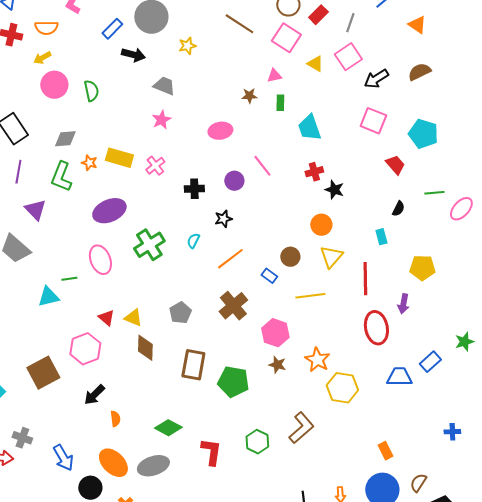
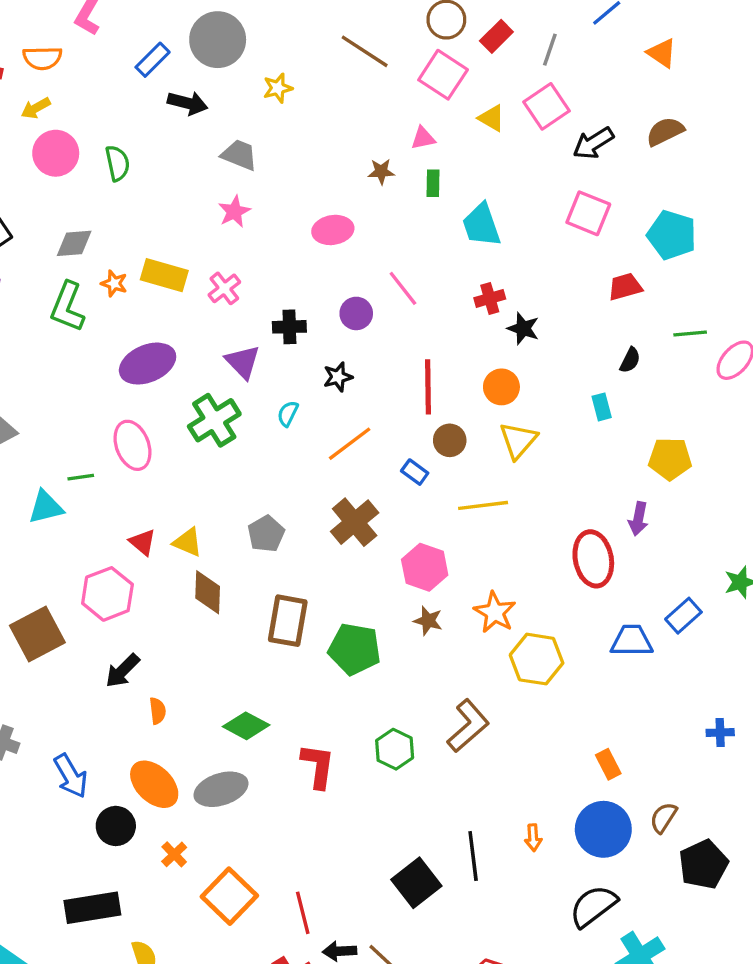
red trapezoid: (395, 165) -> (625, 287), turned -65
purple triangle: (35, 210) -> (243, 362), moved
red line: (365, 279) -> (428, 387), moved

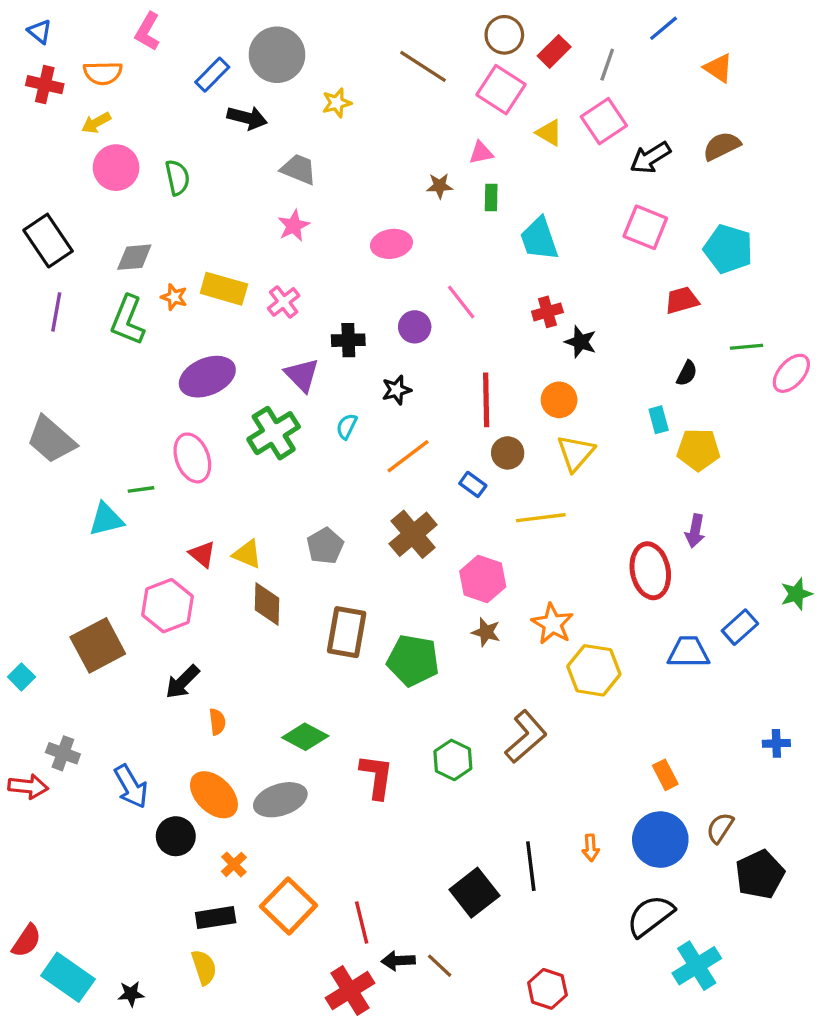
yellow pentagon: (670, 459) -> (698, 450), moved
black rectangle: (92, 908) -> (216, 918), moved, size x0.7

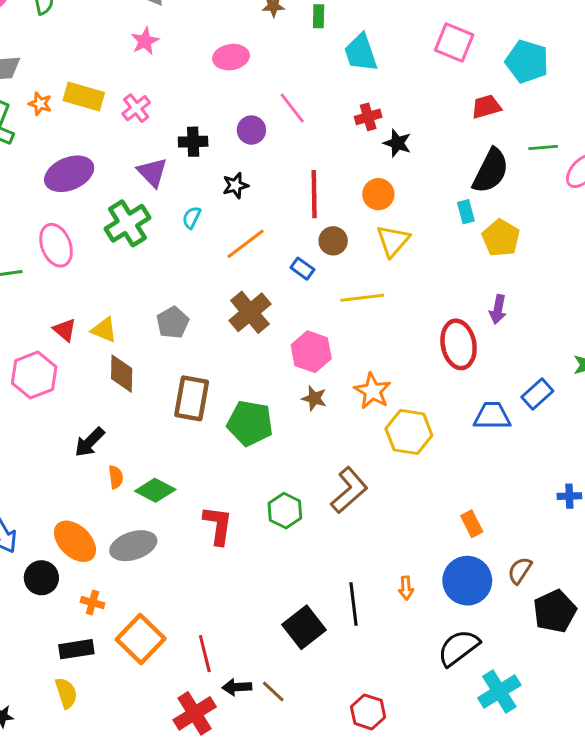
black semicircle: (687, 373) -> (491, 171), size x2.0
yellow pentagon: (698, 450) -> (501, 238), turned 30
black arrow: (182, 682) -> (90, 442), moved
orange semicircle: (217, 722) -> (116, 477), moved
orange cross: (234, 864) -> (92, 603), turned -30

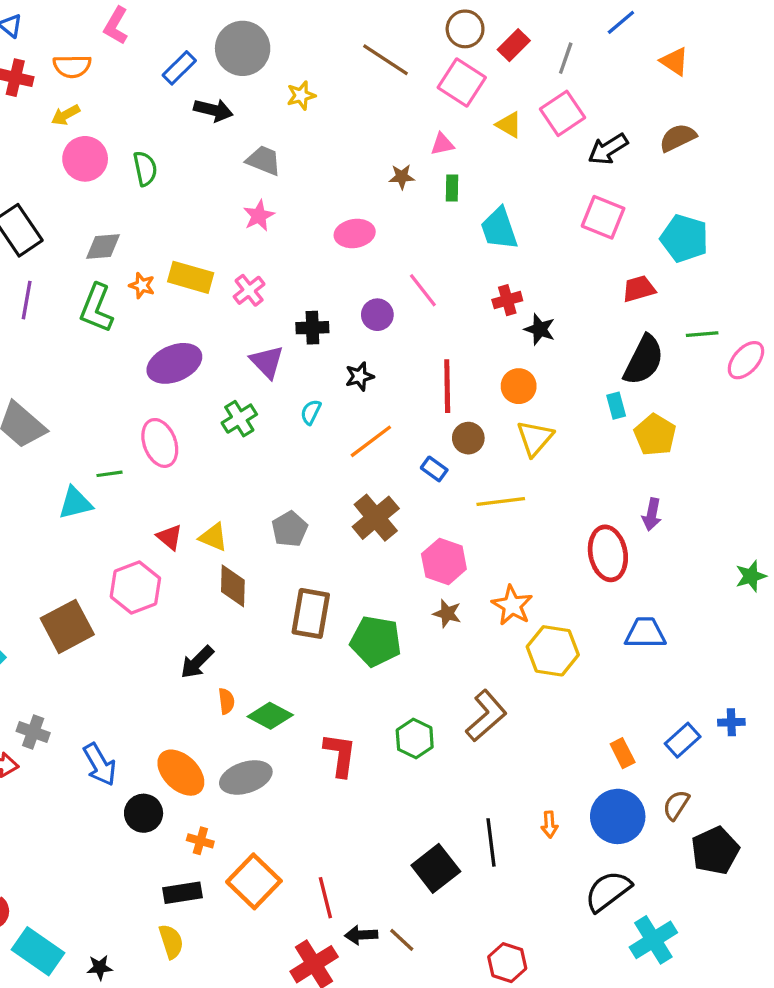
green cross: (127, 223) -> (239, 419), size x0.7
blue rectangle: (537, 394) -> (683, 740), moved

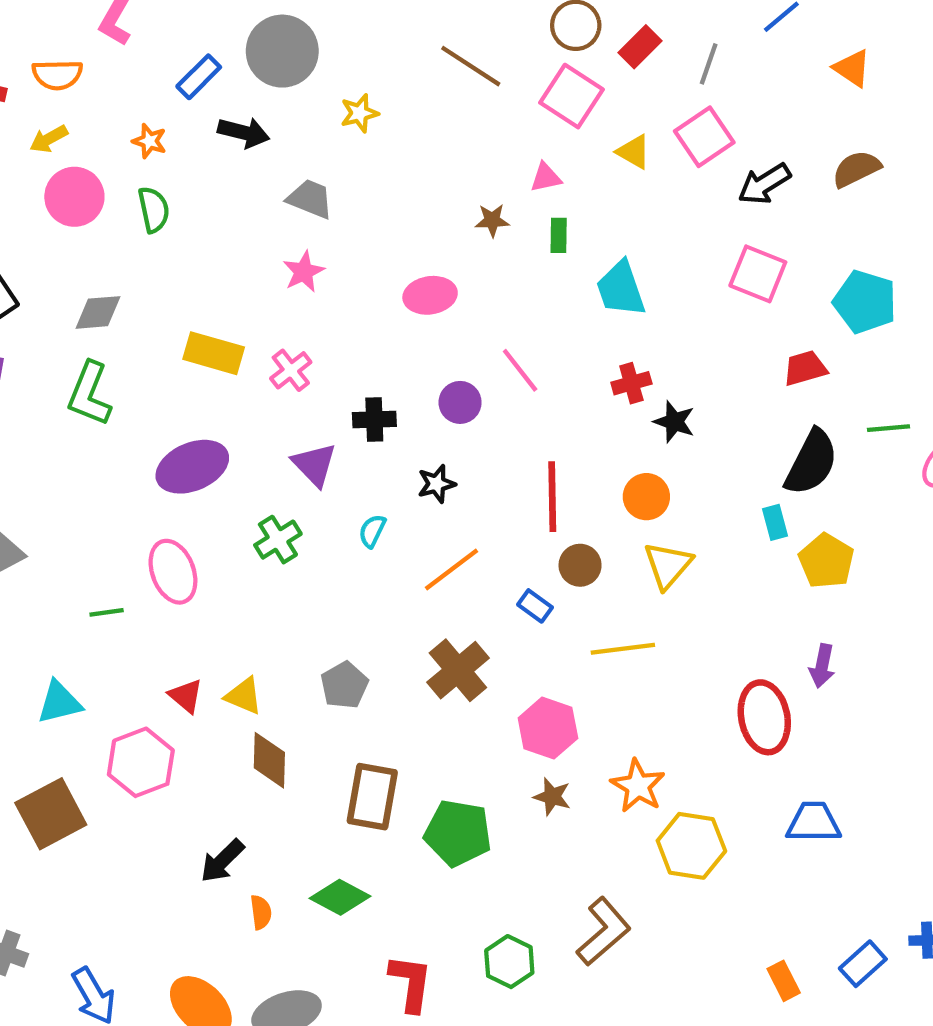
orange star: (142, 285) -> (149, 141), moved
cyan triangle: (75, 503) -> (59, 702), moved
green diamond: (270, 716) -> (340, 897), moved

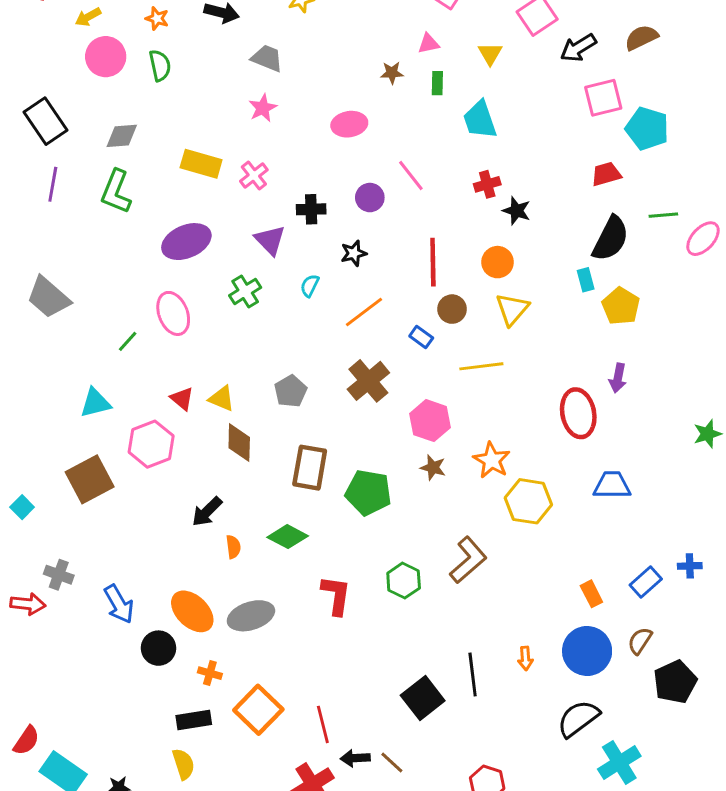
yellow triangle: (634, 152) -> (490, 54), moved, turned 30
pink square: (758, 274) -> (603, 98), moved, turned -36
green line: (107, 612) -> (128, 341), turned -40

